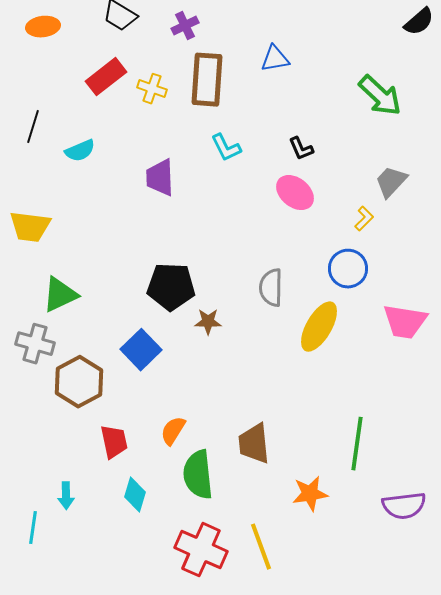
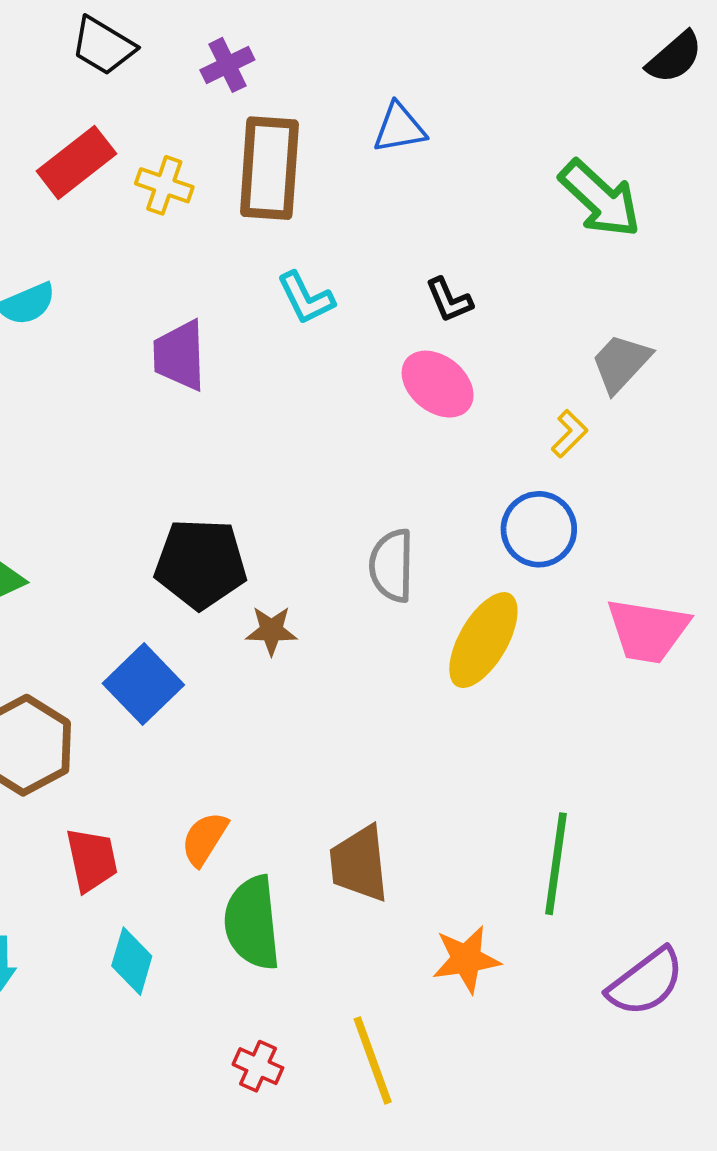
purple semicircle: (404, 506) -> (646, 982), turned -30
red cross: (201, 550) -> (258, 1066), size x0.5

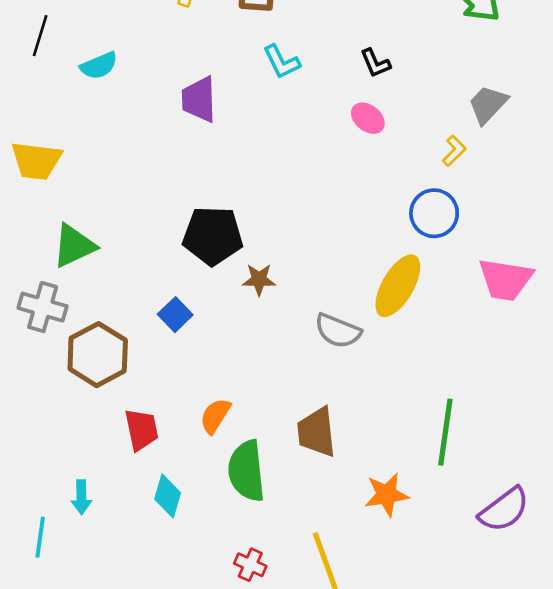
pink ellipse: (438, 384) -> (368, 118), size x0.7
gray semicircle: (392, 566) -> (338, 331), moved, turned -69
blue square: (143, 684) -> (175, 315), size x0.7

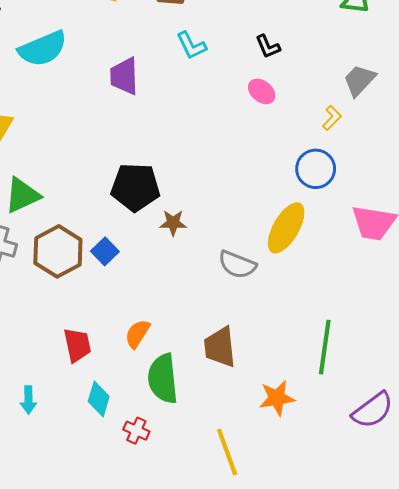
cyan semicircle: (99, 66) -> (43, 49), size x1.6
brown hexagon: (98, 355) -> (58, 251), moved
red cross: (250, 565) -> (136, 431), moved

